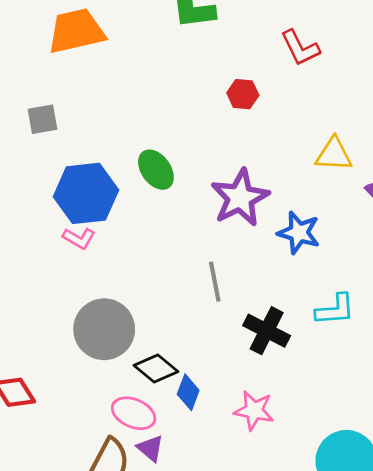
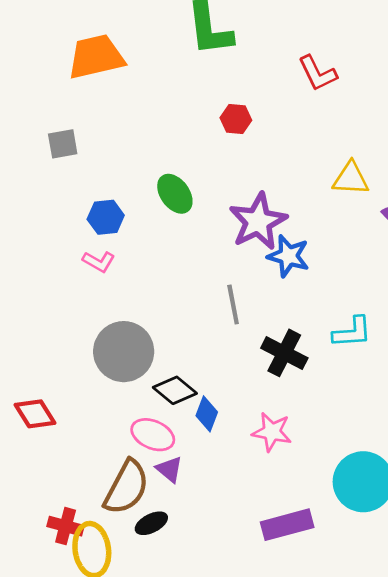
red hexagon: (243, 94) -> (236, 119), moved
blue hexagon: (86, 193) -> (106, 217), size x0.6
blue star: (299, 233) -> (288, 256), moved

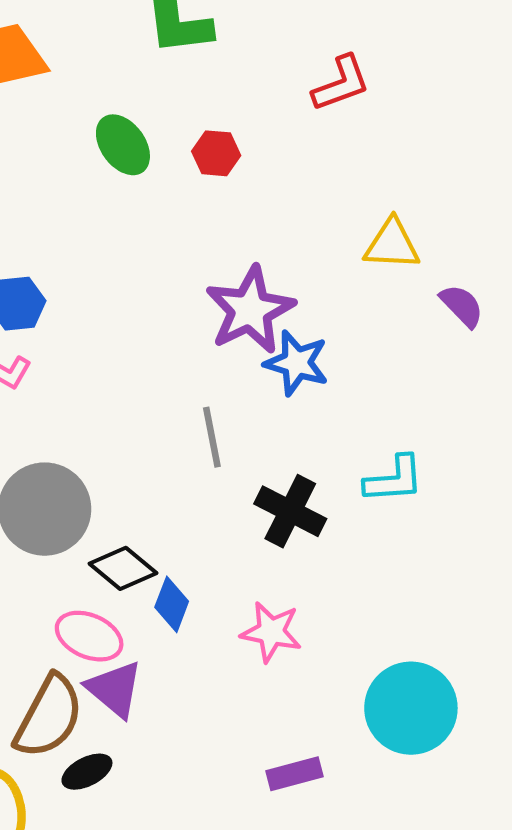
red L-shape: (318, 73) -> (341, 83), turned -84
green ellipse: (175, 194) -> (123, 145), moved
purple triangle: (169, 469) -> (114, 689), size x1.4
purple rectangle: (287, 525) -> (294, 774), size x0.7

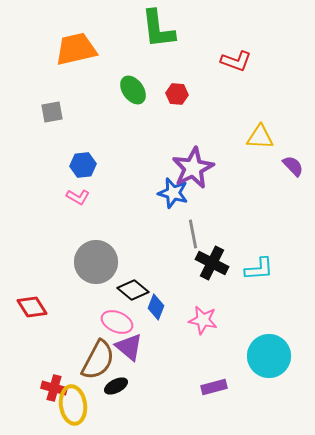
red L-shape: (341, 83) -> (236, 61), turned 40
blue star: (297, 363) -> (173, 193), moved
gray line: (212, 437) -> (193, 234), moved
cyan L-shape: (394, 479) -> (259, 269), moved

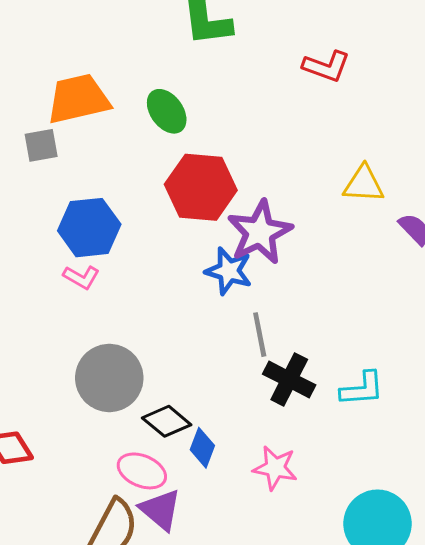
orange trapezoid: (76, 49) -> (78, 99), moved
red hexagon: (177, 94) -> (201, 187), moved, size x2.0
blue hexagon: (83, 165) -> (89, 228), size x1.5

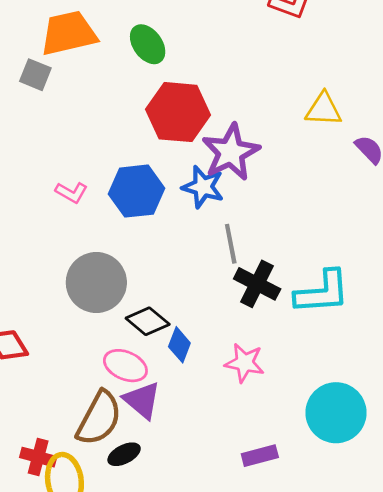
gray square: (41, 145) -> (35, 75), turned 32
blue hexagon: (89, 228) -> (137, 191), moved
cyan L-shape: (362, 389) -> (322, 292), size x1.4

